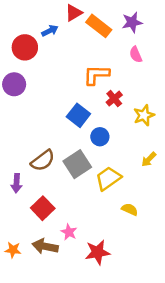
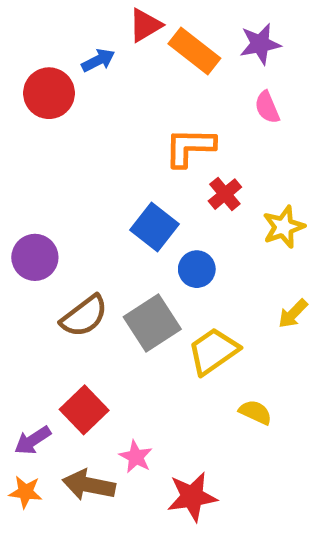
purple circle: (14, 84) -> (35, 257), moved
purple arrow: (17, 183) -> (33, 440), moved, turned 54

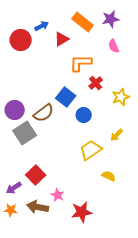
red triangle: (145, 25) -> (62, 39), moved
yellow arrow: (293, 314) -> (117, 135), moved
brown semicircle: (84, 316) -> (44, 113), moved
gray square: (152, 323) -> (25, 133), moved

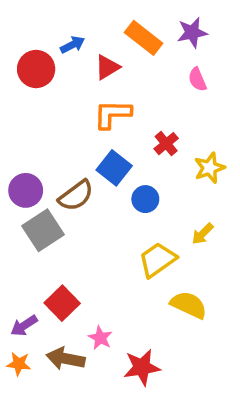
orange L-shape: (81, 63) -> (112, 114), moved
yellow semicircle: (109, 176) -> (189, 305), size x1.5

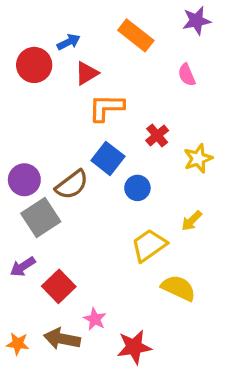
purple star: (192, 33) -> (196, 21), moved
red triangle: (107, 67) -> (87, 73), moved
purple arrow: (24, 326) -> (23, 267), moved

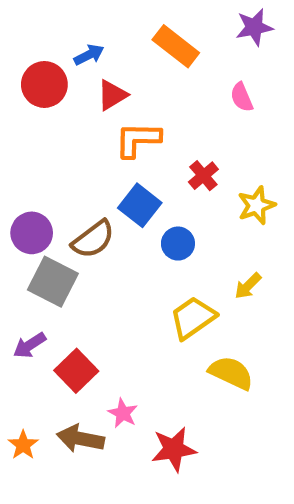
gray square: (41, 217) -> (53, 282), turned -30
orange star: (18, 344) -> (23, 445), turned 30

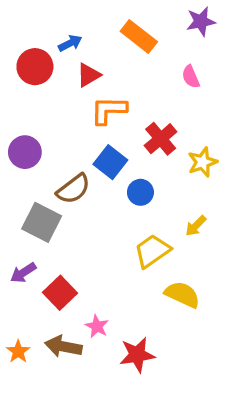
red cross: (203, 176) -> (161, 139), size x1.4
purple circle: (32, 233) -> (25, 152), moved

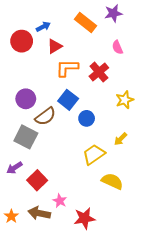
purple star: (201, 21) -> (113, 13), moved
red cross: (161, 139) -> (99, 72), moved
purple circle: (25, 152) -> (26, 99), moved

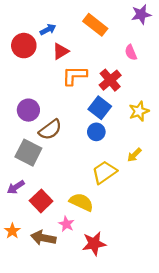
purple star: (113, 13) -> (141, 14), moved
blue square: (68, 100) -> (100, 108), moved
yellow semicircle: (112, 181) -> (81, 202), moved
orange star: (11, 216) -> (12, 231), moved

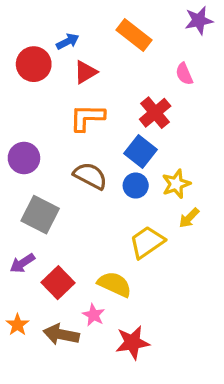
orange L-shape: (74, 75) -> (87, 118), moved
purple circle: (28, 110) -> (24, 158), moved
yellow star: (139, 111) -> (176, 184), moved
brown semicircle: (50, 130) -> (90, 176), moved, turned -115

